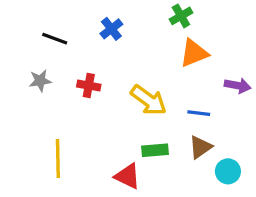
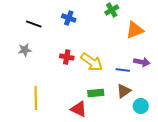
blue cross: (111, 29) -> (69, 18), turned -32
orange triangle: (194, 53) -> (135, 30), moved
red cross: (89, 86) -> (67, 57), moved
purple arrow: (238, 86) -> (142, 62), moved

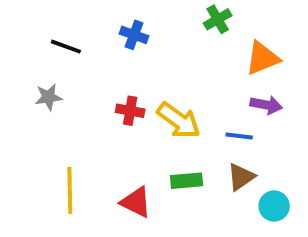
purple arrow: (142, 62) -> (266, 105), moved
red triangle: (79, 109) -> (136, 202), moved

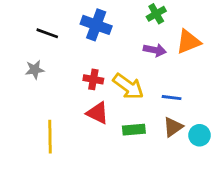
blue cross: (134, 35) -> (96, 25), size x1.5
purple arrow: (266, 105) -> (155, 50), moved
red triangle: (136, 202) -> (98, 113), moved
cyan circle: (274, 206) -> (199, 135), moved

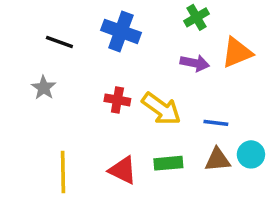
gray star: (35, 70) -> (44, 88), turned -30
red triangle: (98, 113) -> (123, 170), moved
brown triangle: (173, 127) -> (218, 160), turned 30
cyan circle: (199, 135) -> (251, 154), moved

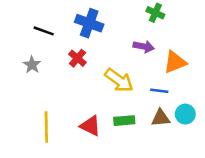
green cross: (197, 17) -> (155, 13), moved, turned -36
orange triangle: (237, 53) -> (175, 62), moved
red cross: (117, 100) -> (77, 58), moved, turned 30

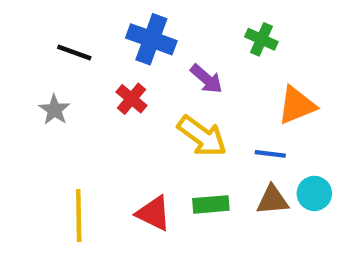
green cross: (155, 13) -> (261, 39), moved
purple arrow: (144, 47) -> (206, 79), moved, turned 30

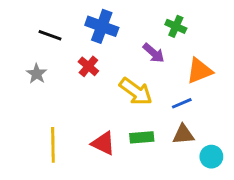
purple arrow: (206, 79) -> (154, 53), moved
blue line: (270, 154) -> (182, 103), turned -30
cyan circle: (314, 193) -> (211, 157), moved

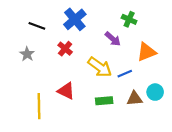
blue cross: (102, 26) -> (75, 19), turned 30
blue line: (182, 103) -> (125, 74), moved
red triangle: (103, 143) -> (66, 91), moved
cyan circle: (211, 157) -> (155, 92), moved

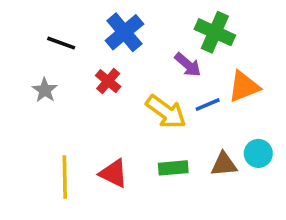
green cross: (129, 19) -> (215, 32), size x1.5
blue line: (125, 74) -> (208, 105), moved
red triangle: (66, 91) -> (114, 173), moved

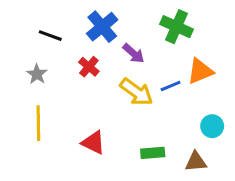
purple arrow: (188, 65) -> (133, 53), moved
brown triangle: (224, 164) -> (196, 162), moved
green rectangle: (173, 168) -> (153, 153), moved
yellow line: (65, 177) -> (38, 123), moved

